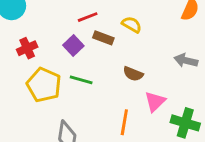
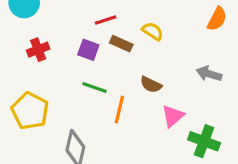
purple square: (73, 45) -> (88, 50), turned -30
yellow pentagon: (44, 85) -> (30, 111), moved
orange line: (124, 122) -> (119, 110), moved

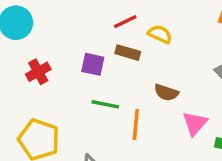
red line: (106, 20) -> (125, 22), moved

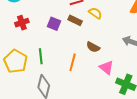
green line: (105, 104) -> (41, 56), moved, turned 63
pink triangle: (195, 123) -> (106, 68), turned -42

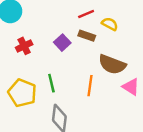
purple square: (54, 24) -> (62, 43), turned 32
brown semicircle: (93, 47) -> (112, 64), size x1.6

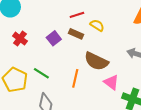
red cross: (24, 46) -> (20, 39), turned -32
green line: (51, 83) -> (41, 73), turned -49

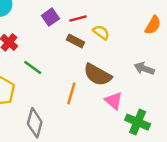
purple square: (54, 38) -> (50, 17), moved
green line: (41, 73) -> (33, 67), moved

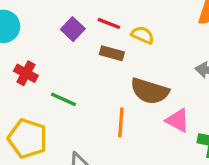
red line: (78, 19) -> (109, 23), turned 48

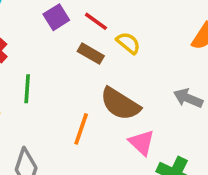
green line: (64, 99) -> (27, 89), turned 55

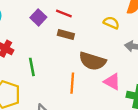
yellow semicircle: (128, 43) -> (111, 23), moved

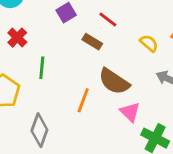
red line: (64, 13) -> (108, 19), moved

